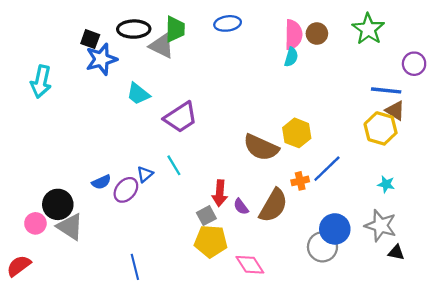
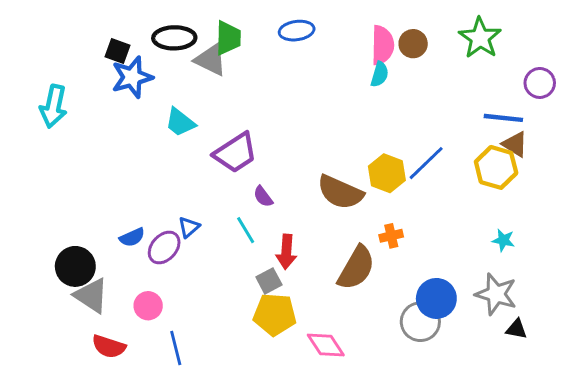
cyan line: (174, 165) -> (246, 230), moved
blue line: (327, 169) -> (426, 163), moved
purple semicircle: (241, 207) -> (263, 197), moved
pink circle: (35, 223) -> (148, 306), moved
red semicircle: (19, 266) -> (109, 346), moved, turned -125

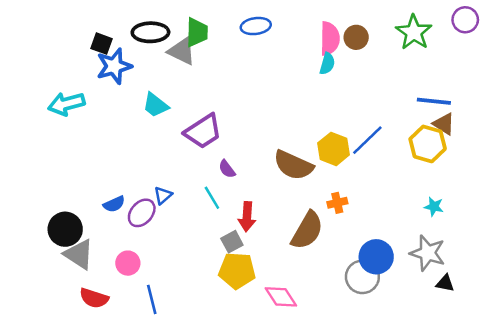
purple circle: (540, 83) -> (465, 20), moved
cyan arrow: (53, 106) -> (66, 104), moved, turned 63

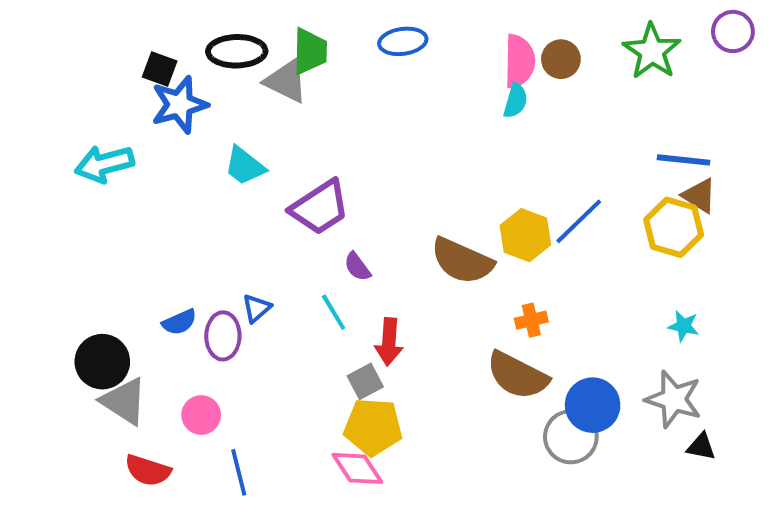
purple ellipse: (142, 213) -> (223, 336), turned -40
brown semicircle: (307, 230) -> (517, 375), moved, turned 87
pink diamond: (281, 297) -> (357, 468), moved

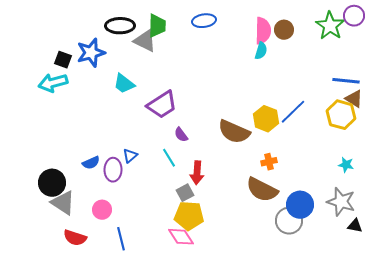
purple circle: (733, 31) -> (354, 16), moved
black square: (160, 69) -> (63, 60), moved

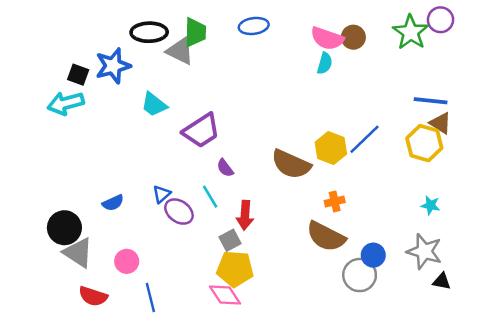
pink semicircle: (263, 31) -> (327, 38), turned 108
purple ellipse: (113, 170) -> (179, 212), moved, turned -55
blue circle: (300, 205) -> (373, 255), size x0.7

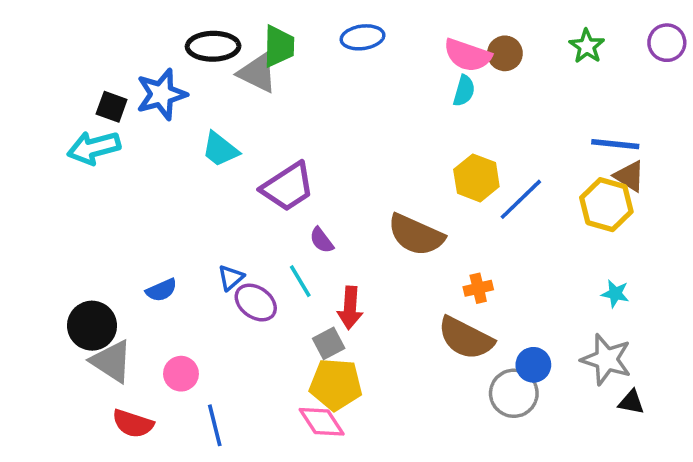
purple circle: (441, 20) -> (667, 43), moved
green star: (411, 32) -> (587, 46), size x0.7
yellow hexagon: (331, 148) -> (476, 178), moved

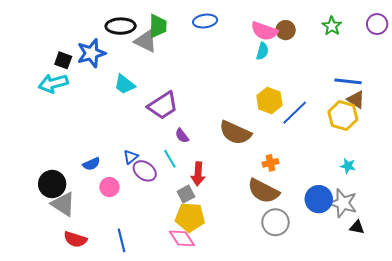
blue circle: (533, 365) -> (319, 199), moved, size x1.4
pink circle: (181, 374) -> (109, 187), moved
gray circle: (514, 393) -> (275, 222), moved

